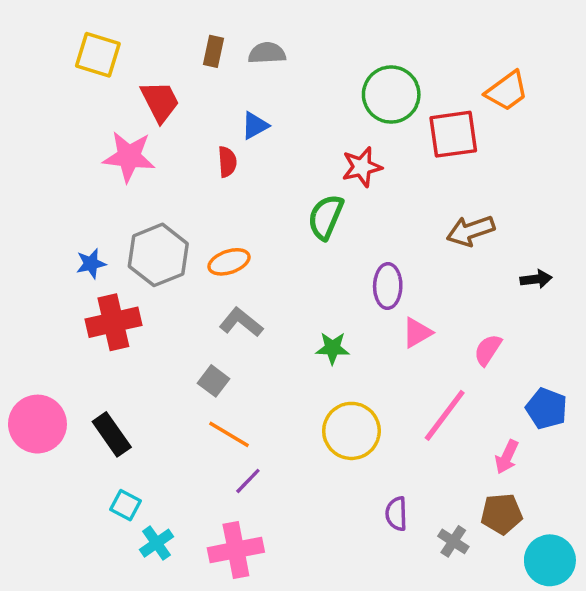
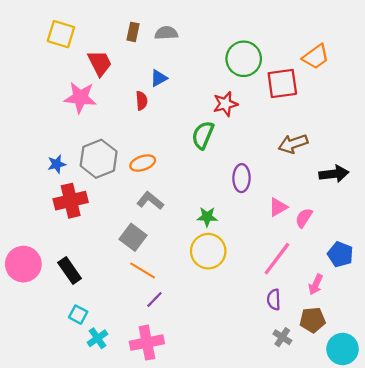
black arrow: (536, 279) -> (334, 174), size x1.5
pink triangle: (417, 333) -> (278, 207), moved
gray square: (213, 381) -> (133, 237), size x1.4
yellow circle: (351, 431) -> (208, 251), moved
purple semicircle: (396, 514) -> (274, 300), moved

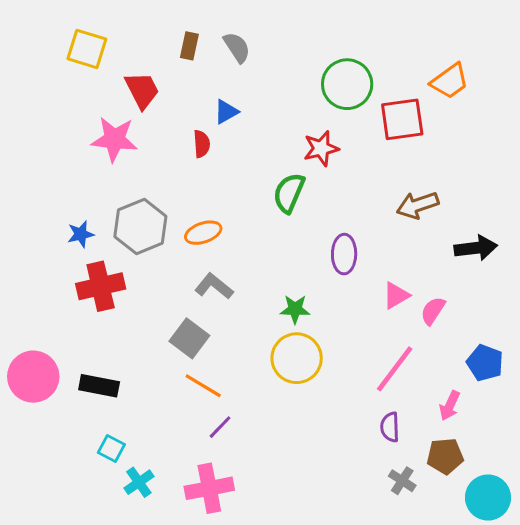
gray semicircle: (166, 33) -> (237, 47), turned 60
black rectangle: (70, 271) -> (99, 386), turned -44

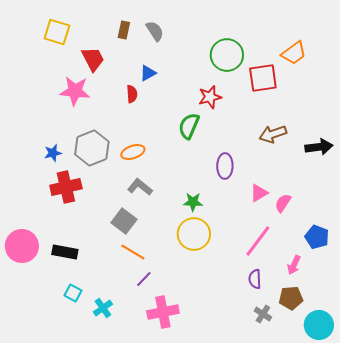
black arrow: (476, 248) -> (319, 147), moved
cyan cross: (139, 482) -> (103, 308), moved
pink cross: (209, 488) -> (163, 312), moved

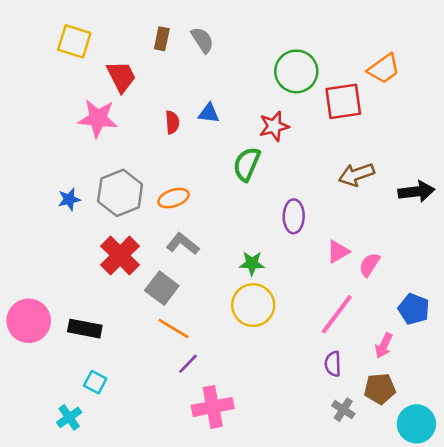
blue triangle: (148, 73) -> (209, 113), moved, turned 36
red cross: (66, 187) -> (120, 255), moved, turned -32
cyan cross: (103, 308) -> (69, 417), moved

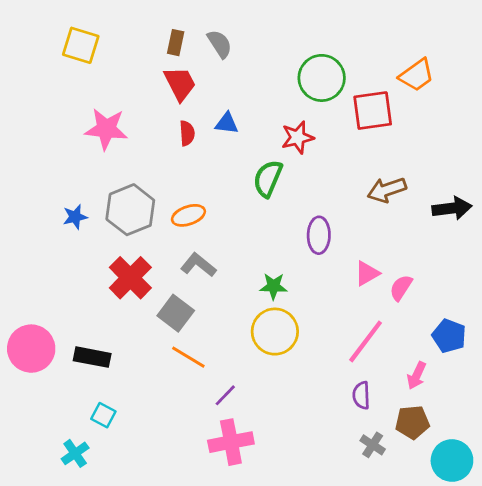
red trapezoid: (121, 77) -> (180, 84), moved
purple line: (188, 364) -> (225, 395), moved

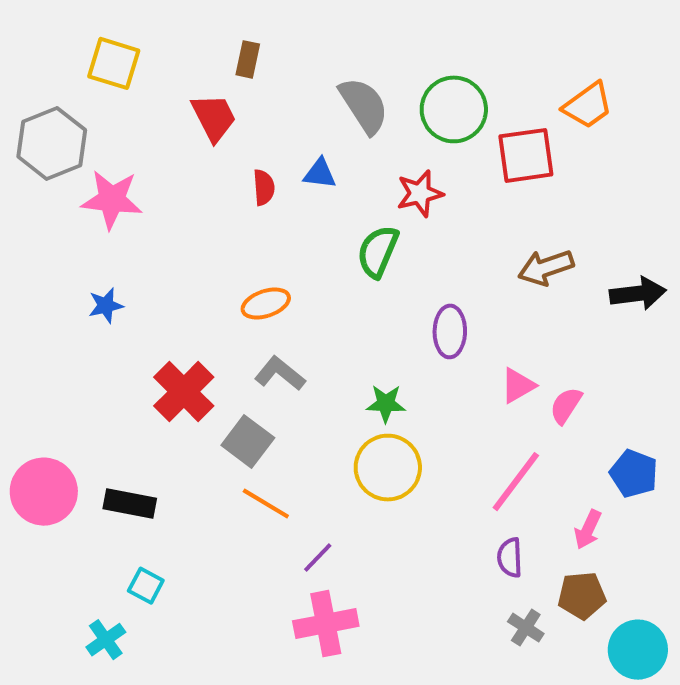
gray semicircle: (220, 44) -> (364, 105), moved, size x1.4
red trapezoid: (180, 84) -> (214, 117), moved
pink star: (106, 129) -> (112, 199), moved
gray hexagon: (130, 210) -> (52, 143), moved

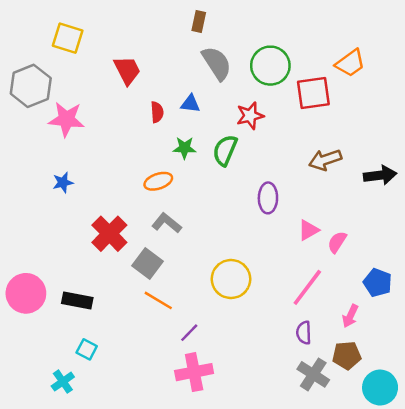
brown rectangle: (248, 59) -> (199, 21), moved
green star: (386, 404) -> (184, 148), moved
gray cross: (526, 628) -> (313, 374), size x1.5

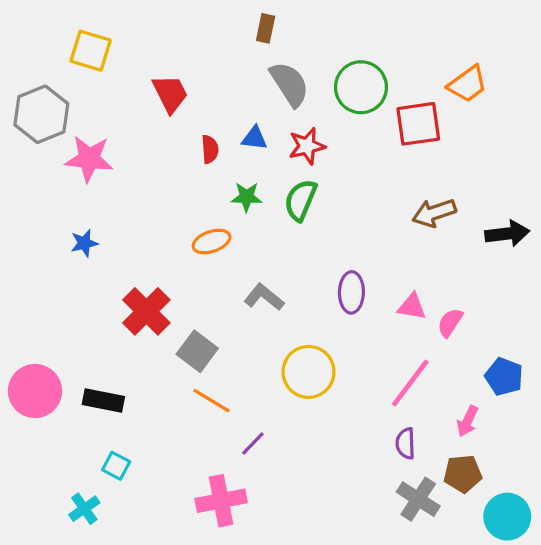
red star: (250, 116) -> (307, 146), moved
purple ellipse: (268, 198) -> (351, 292), moved
gray L-shape: (167, 223) -> (264, 297), moved
pink triangle: (309, 230) -> (412, 307), turned 40
pink cross: (194, 372) -> (221, 501), moved

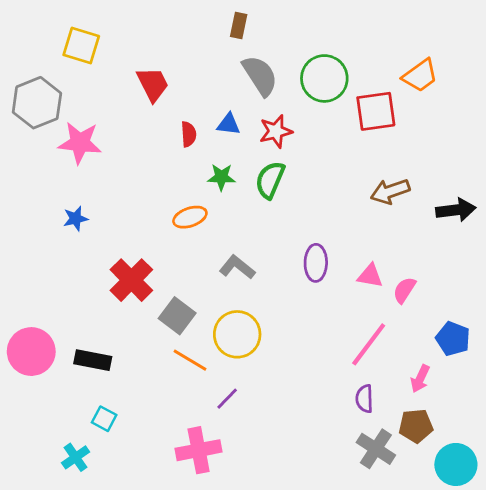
yellow circle: (309, 372) -> (237, 334), moved

